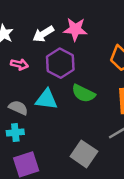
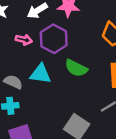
pink arrow: (19, 64) -> (24, 40), moved

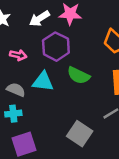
pink arrow: (24, 40) -> (18, 55), moved

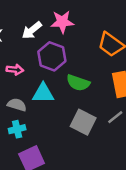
gray square: (80, 134) -> (83, 122), moved

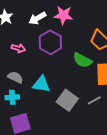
green semicircle: (78, 83) -> (82, 60), moved
cyan triangle: (43, 93) -> (41, 84), moved

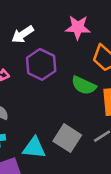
pink star: (63, 15) -> (78, 27), moved
cyan triangle: (41, 84) -> (34, 148), moved

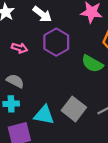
white arrow: (23, 34) -> (42, 14), turned -114

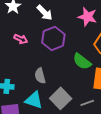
gray semicircle: (15, 81) -> (40, 76), moved, turned -140

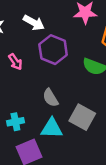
pink arrow: (21, 39) -> (15, 62), turned 48

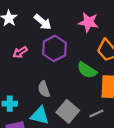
pink arrow: (15, 62) -> (20, 52), turned 80

